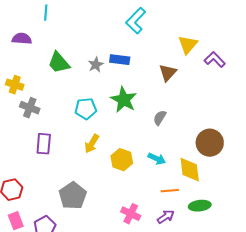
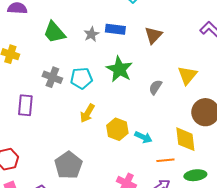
yellow triangle: (188, 45) -> (187, 75), moved
brown triangle: (168, 73) -> (153, 35), moved
gray cross: (30, 108) -> (52, 77), moved
purple rectangle: (44, 144) -> (25, 105), moved
cyan arrow: (157, 159) -> (143, 137), moved

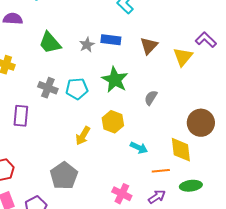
yellow triangle: (187, 75) -> (183, 57), moved
yellow arrow: (87, 113) -> (83, 136), moved
yellow hexagon: (117, 129) -> (113, 122), moved

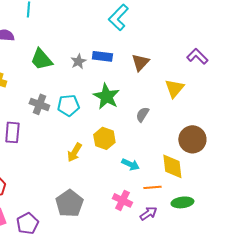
yellow triangle: (183, 57) -> (174, 88), moved
gray pentagon: (64, 176) -> (69, 203), moved
pink cross: (122, 194) -> (122, 200), moved

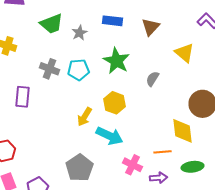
green trapezoid: (41, 59) -> (52, 24), turned -70
gray star: (78, 61) -> (80, 33), moved
yellow triangle: (174, 88) -> (184, 53), turned -30
cyan arrow: (130, 164) -> (110, 136), moved, size x1.5
purple arrow: (148, 213) -> (158, 178), turned 30

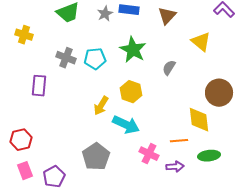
gray star: (80, 33) -> (105, 14), moved

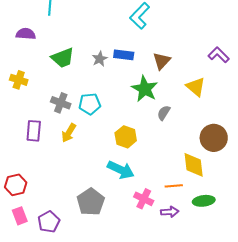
green star: (133, 50) -> (145, 89), moved
yellow arrow: (101, 106) -> (69, 133), moved

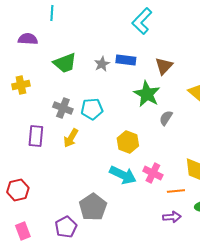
yellow cross: (19, 80) -> (21, 85), turned -30
pink cross: (144, 199) -> (153, 173), moved
pink rectangle: (20, 216) -> (23, 231), moved
purple pentagon: (49, 222) -> (66, 227), moved

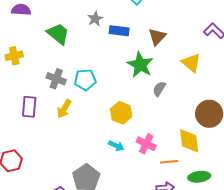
green trapezoid: (65, 63) -> (58, 34), turned -120
gray star: (102, 64) -> (95, 19), moved
cyan arrow: (123, 175) -> (116, 146), size x0.6

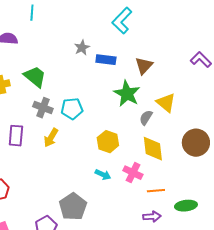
green trapezoid: (58, 34) -> (35, 77), moved
yellow triangle: (191, 63) -> (166, 103), moved
yellow diamond: (189, 141) -> (153, 149), moved

